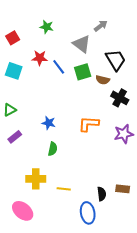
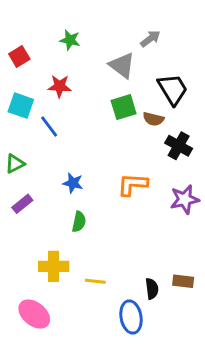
blue line: (59, 67) -> (49, 126), moved

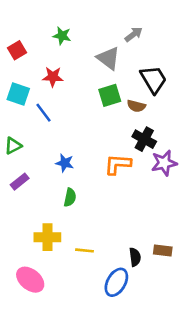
black cross: (179, 146) -> (144, 139), moved
purple star: (185, 199) -> (164, 163), moved
blue ellipse: (131, 317) -> (116, 282), turned 40

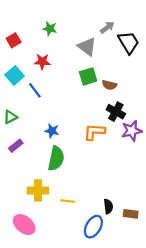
black trapezoid: (154, 79) -> (129, 42), moved
cyan square: (18, 94) -> (15, 75), turned 30
green semicircle: (70, 197) -> (56, 158), size x1.6
brown rectangle: (163, 250) -> (131, 214), moved

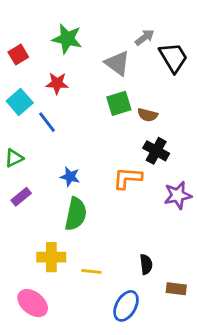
green star: (50, 29) -> (67, 39), size x1.5
purple star: (132, 131) -> (178, 195), moved
black semicircle: (108, 206) -> (146, 264), moved

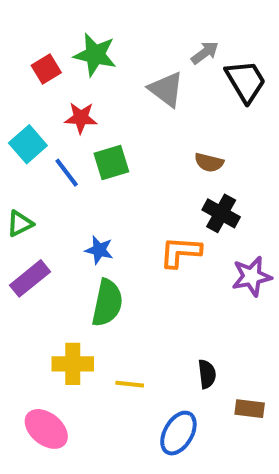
red square: (18, 55) -> (46, 69), moved
green square: (119, 103) -> (111, 163), moved
purple rectangle: (21, 197) -> (30, 278), size x1.4

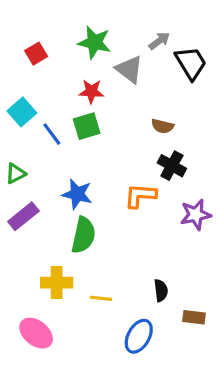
green star: (95, 55) -> (95, 42), moved
red star: (81, 118) -> (91, 91), moved
blue star: (99, 250) -> (77, 194), size x1.4

